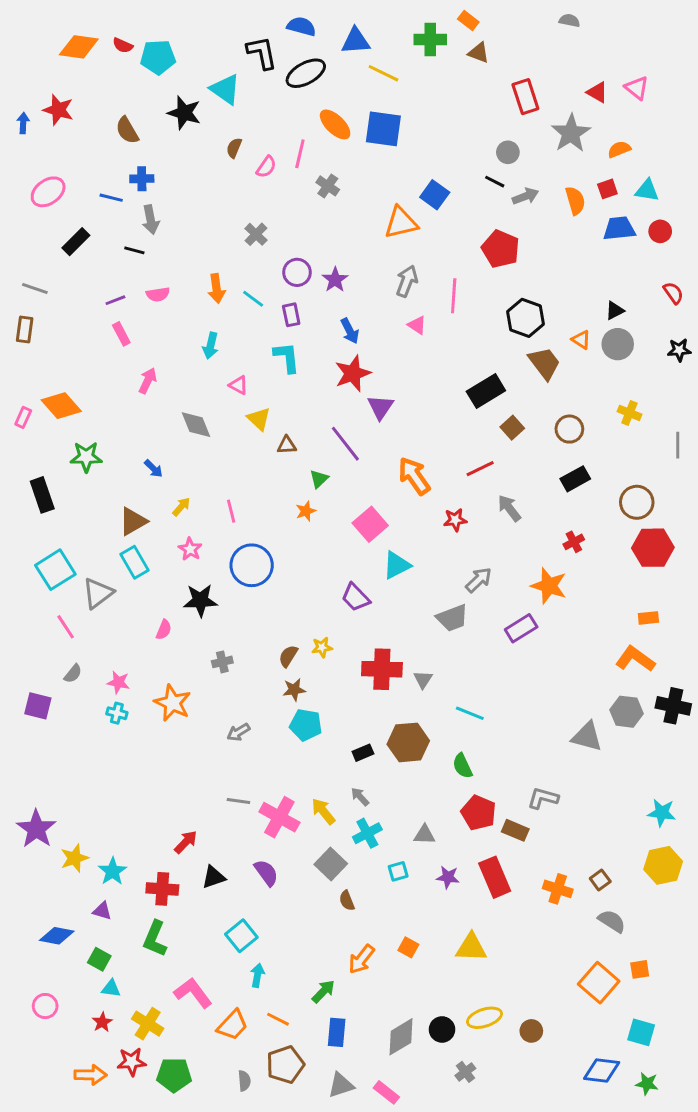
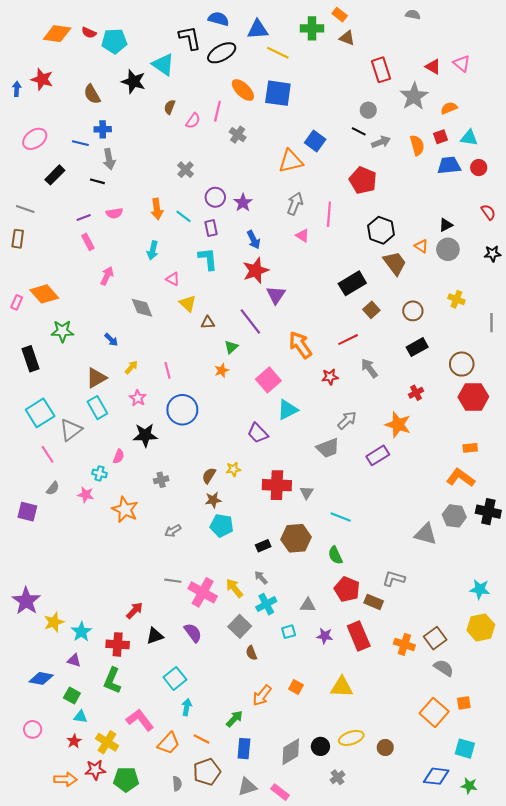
cyan cross: (117, 713) -> (100, 473), moved
brown square: (600, 880) -> (435, 638), size x1.5

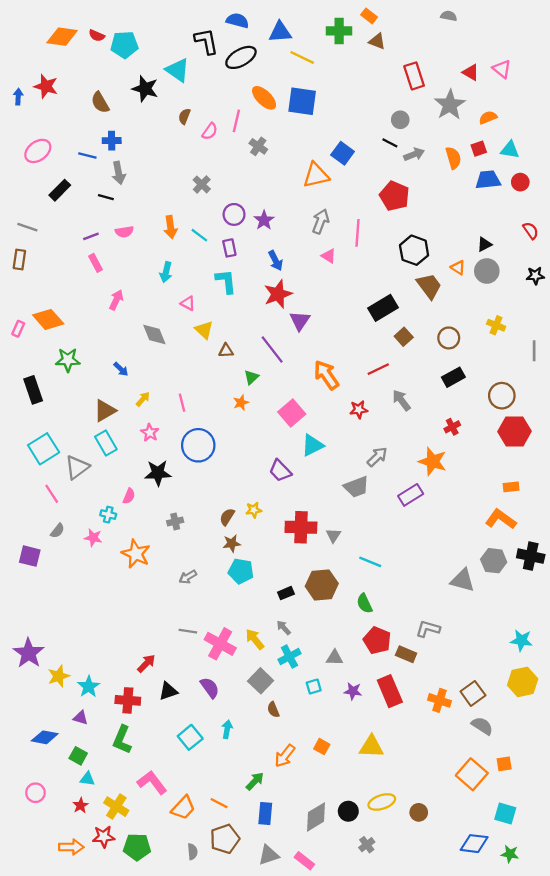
cyan arrow: (187, 707) -> (227, 729), moved

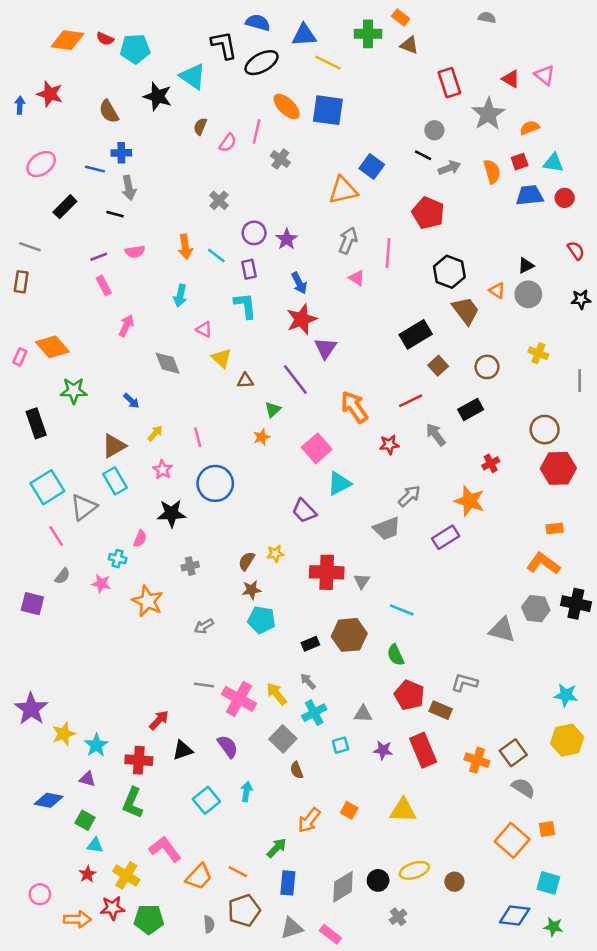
black rectangle: (453, 377) -> (471, 410), moved
pink circle: (35, 793) -> (40, 894), moved

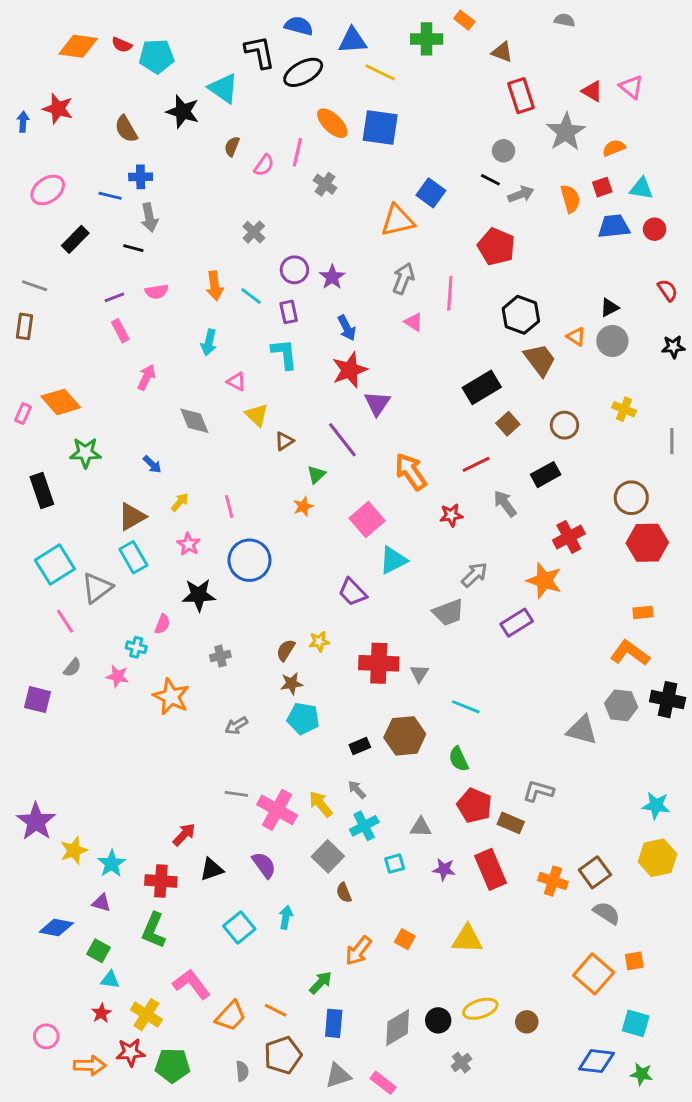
brown triangle: (409, 45) -> (502, 52), moved
brown triangle: (245, 381) -> (284, 441), turned -30
red cross: (491, 463) -> (569, 537), size x1.5

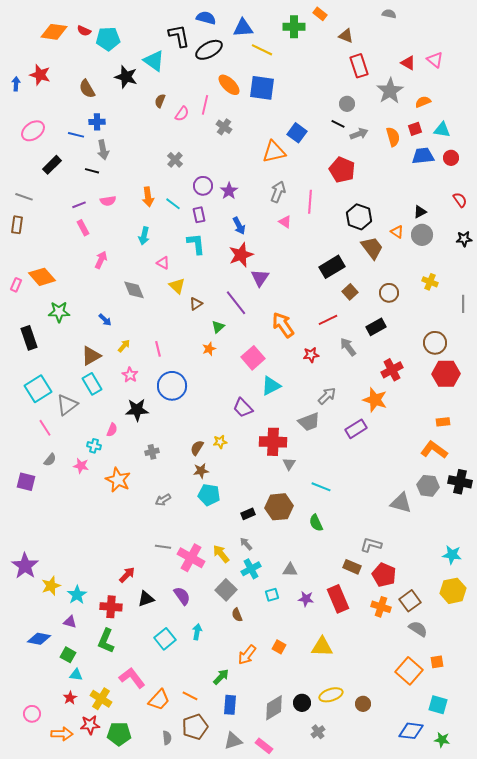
red cross: (379, 663) -> (273, 442), moved
red pentagon: (474, 806) -> (384, 575), moved

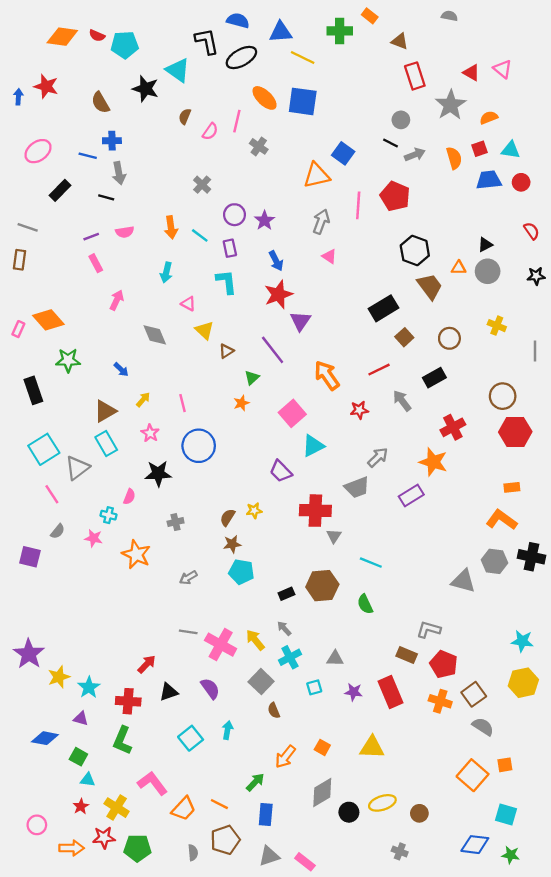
pink line: (310, 202) -> (358, 205), moved
orange triangle: (397, 232) -> (459, 268), turned -32
gray diamond: (274, 708) -> (322, 793), moved
gray cross: (318, 732) -> (400, 851), moved, turned -32

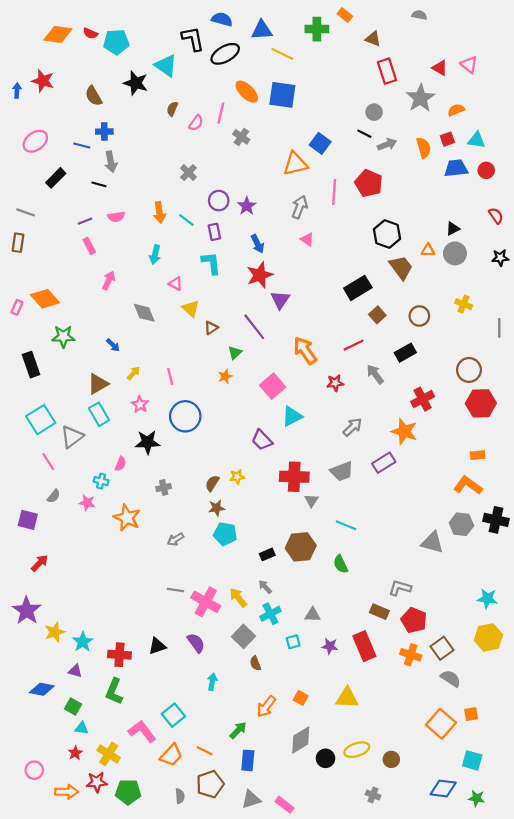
gray trapezoid: (357, 487) -> (342, 471), moved
red arrow: (147, 664) -> (40, 563), moved
cyan square: (191, 738) -> (173, 715), moved

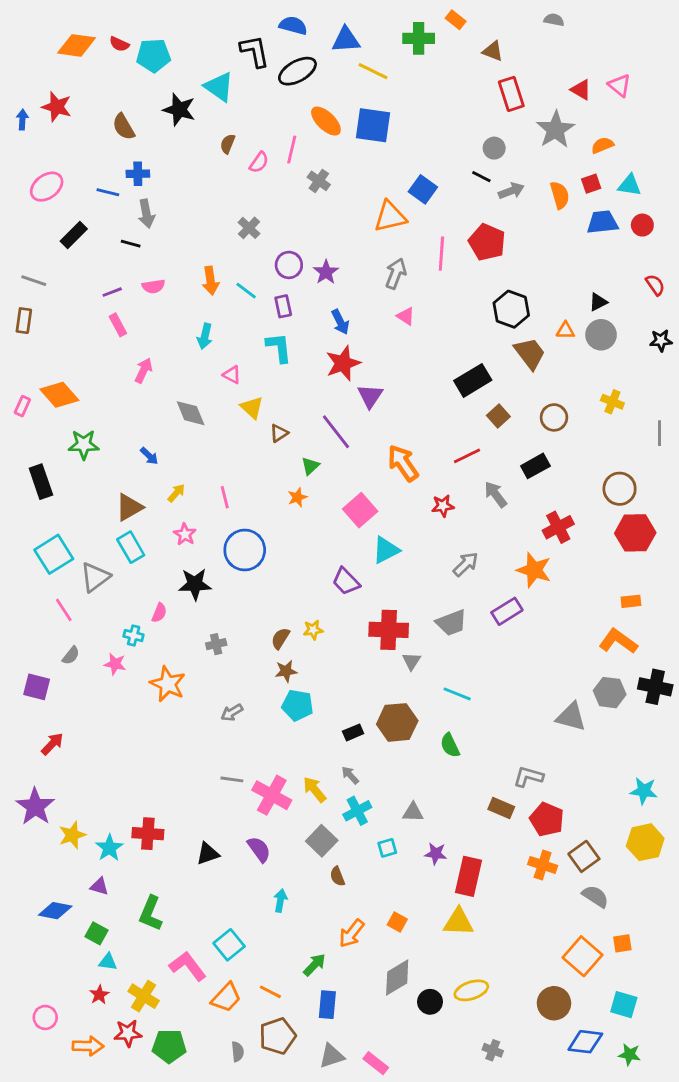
red rectangle: (364, 646) -> (468, 876), moved, turned 36
red cross: (119, 655) -> (148, 834), moved
brown circle: (391, 759) -> (554, 1003), moved, size x1.5

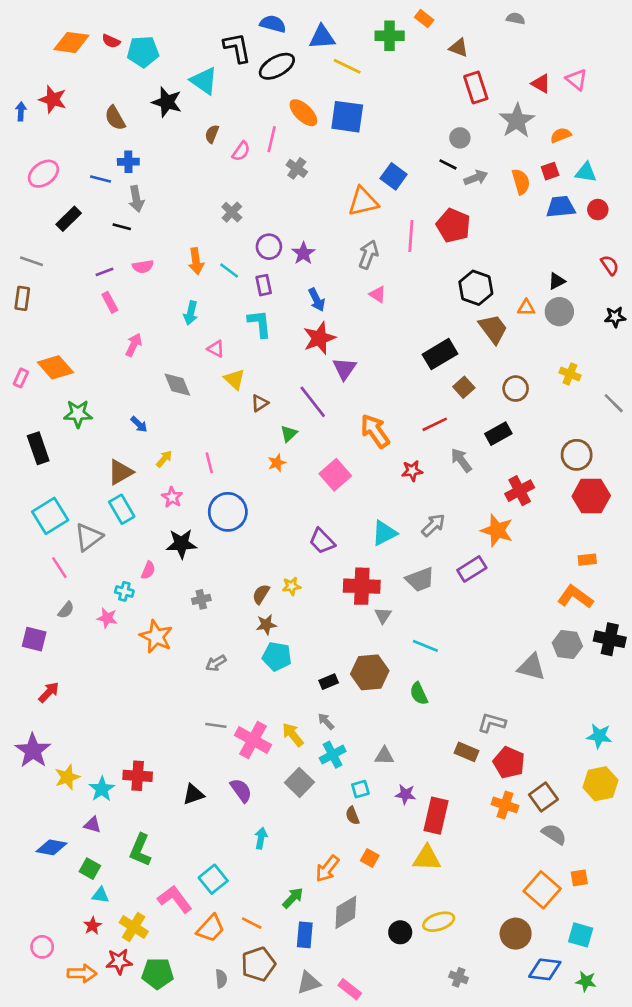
gray line: (659, 433) -> (614, 403), turned -45
cyan triangle: (386, 550) -> (384, 533), moved
brown semicircle: (337, 876) -> (352, 816), moved
gray diamond: (397, 978) -> (346, 912), moved

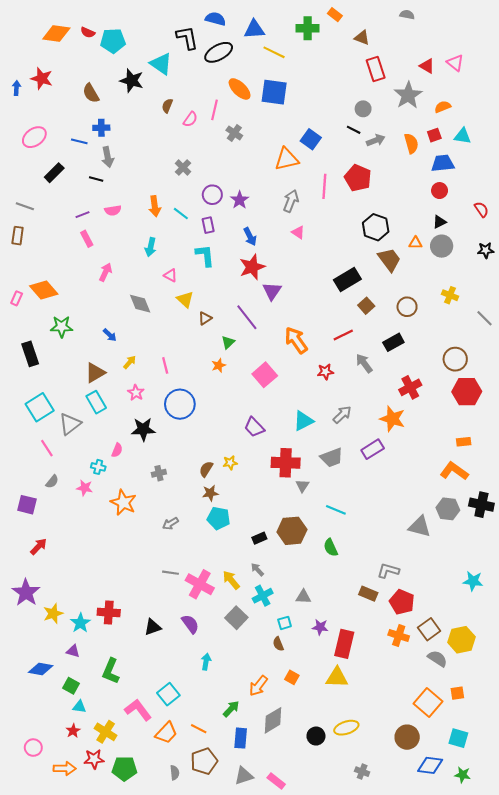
red circle: (598, 210) -> (440, 191), moved
yellow hexagon: (600, 784) -> (462, 640), moved

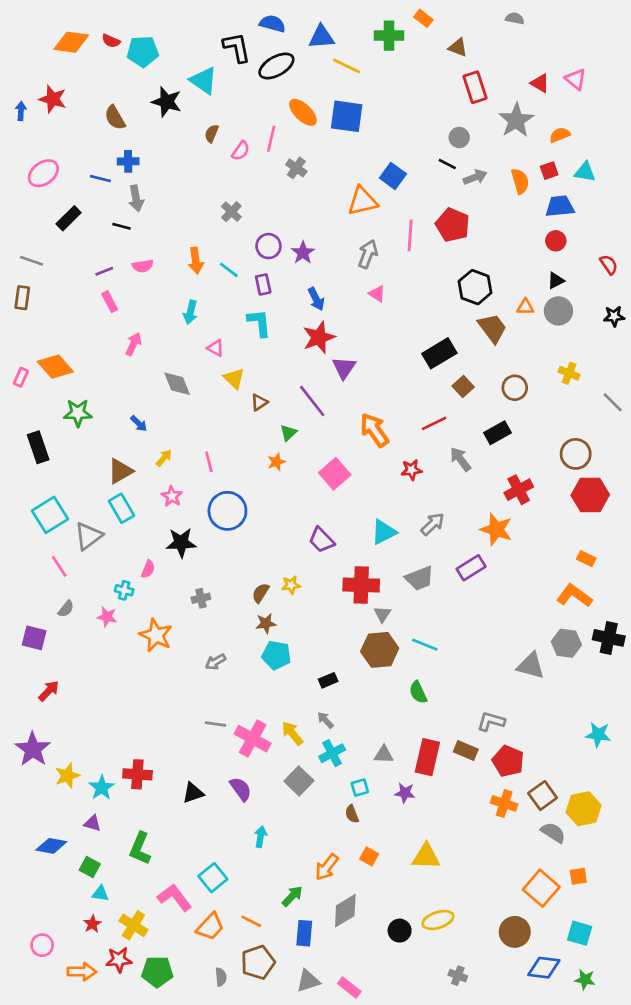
orange rectangle: (464, 442) -> (586, 559), turned 32
brown hexagon: (292, 531) -> (380, 650), moved
red rectangle: (344, 644) -> (427, 757), moved

